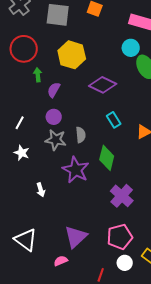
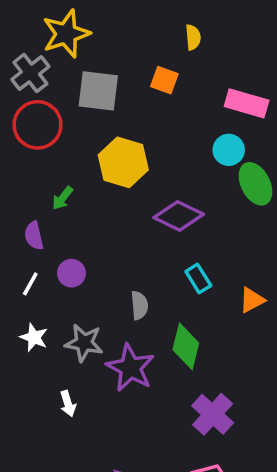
red circle: (24, 49) -> (38, 125), moved
green arrow: (38, 75) -> (63, 198), turned -136
purple semicircle: (54, 90) -> (34, 236), moved, turned -42
purple circle: (54, 117) -> (71, 273), moved
gray star: (56, 140) -> (84, 343), moved

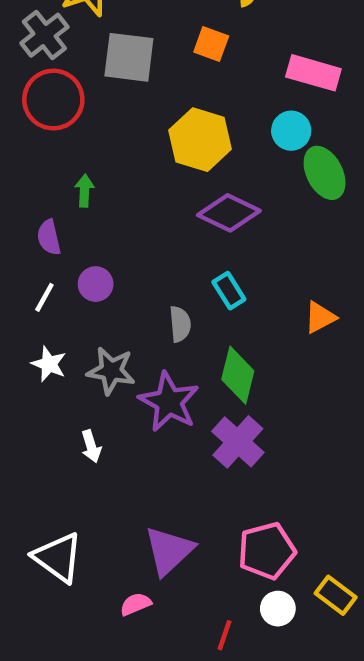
yellow hexagon: (123, 162) -> (200, 140), moved
green arrow: (63, 198) -> (84, 191), turned 145
cyan rectangle: (198, 279) -> (229, 291), moved
purple cross: (213, 414) -> (238, 442), moved

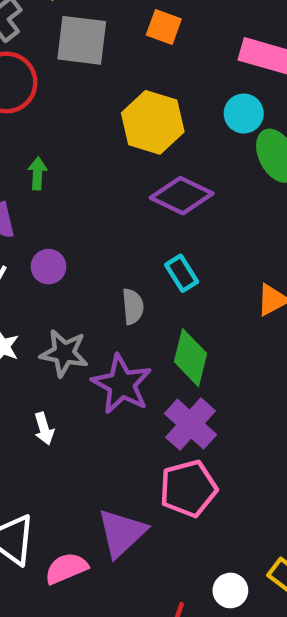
pink pentagon: (267, 551) -> (188, 488), moved
pink semicircle: (136, 604) -> (66, 568), moved, size x1.4

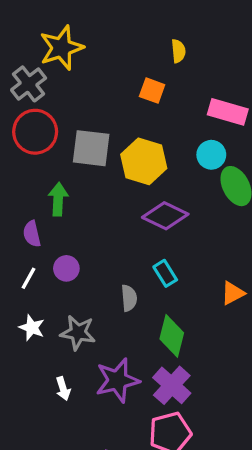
gray square: (82, 40) -> (91, 148), moved
green arrow: (37, 173) -> (58, 199), size x1.4
purple star: (122, 384) -> (117, 380), moved, turned 30

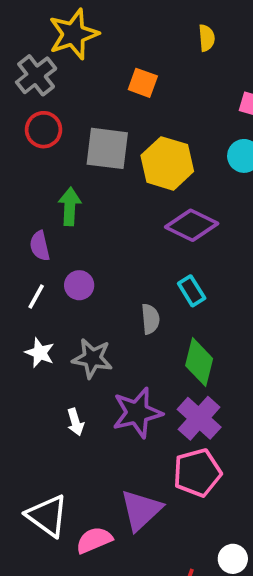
orange square: (152, 91) -> (143, 83), moved
red circle: (35, 132) -> (44, 130), size x0.7

